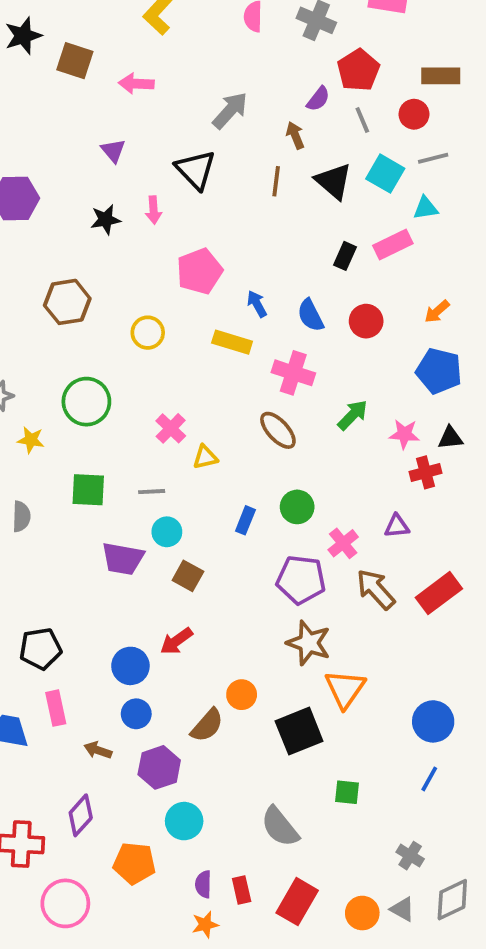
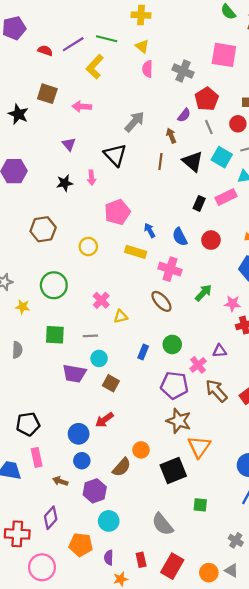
black star: (23, 36) -> (18, 114), moved, turned -30
purple triangle: (397, 526) -> (220, 351), moved
purple semicircle: (203, 884) -> (109, 558), moved

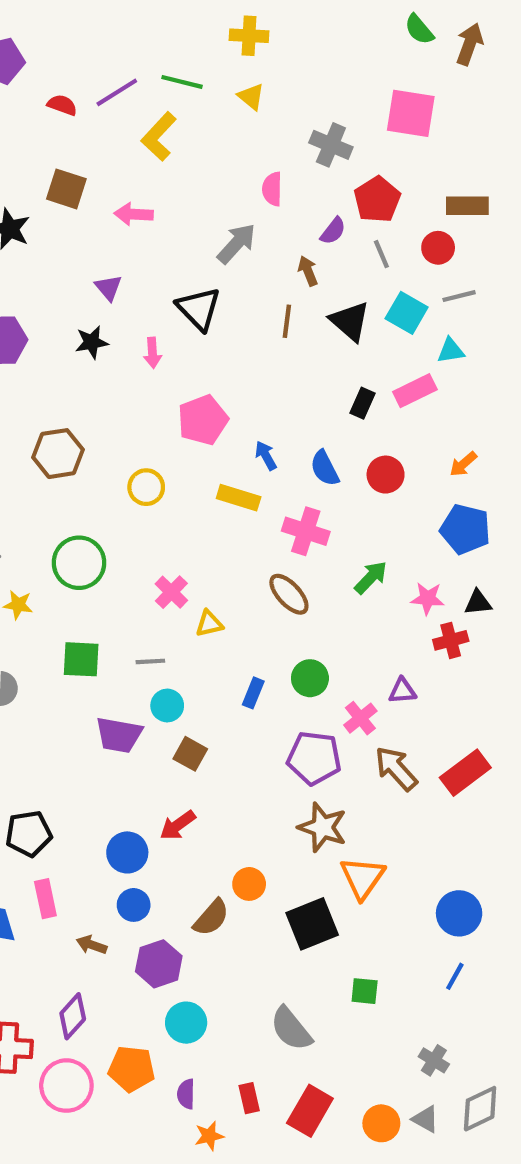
pink semicircle: (147, 69) -> (272, 189), moved
black star: (65, 183) -> (92, 342), moved
pink circle: (42, 567) -> (66, 1086), moved

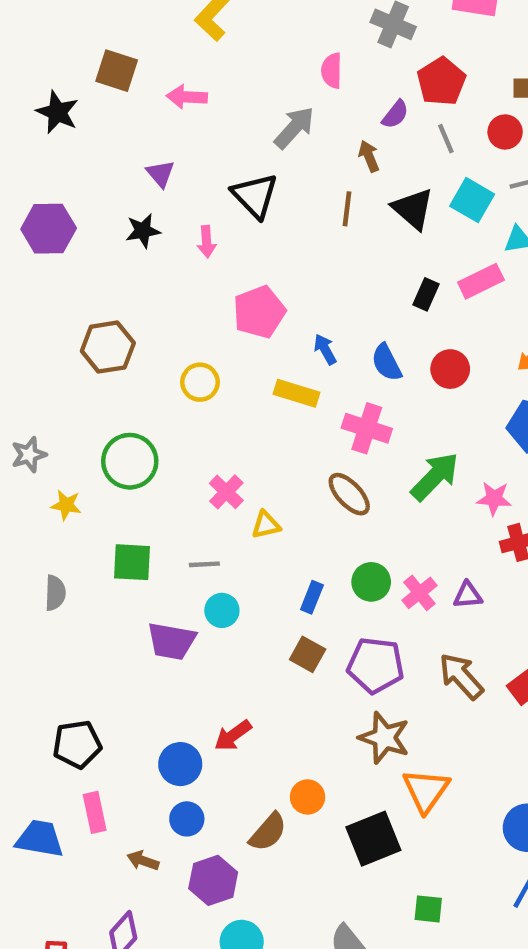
green arrow: (371, 577) -> (435, 477), size x1.4
pink cross: (360, 718) -> (419, 593), moved
brown square: (190, 754) -> (308, 654), moved

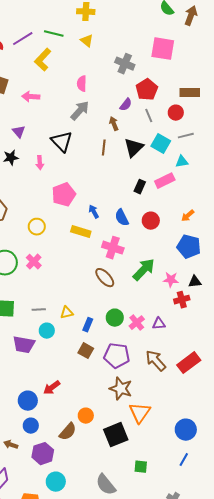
pink semicircle: (332, 71) -> (82, 84), moved
black triangle: (413, 209) -> (134, 148), turned 35
pink cross: (226, 492) -> (34, 262), moved
yellow triangle: (266, 525) -> (67, 313), moved

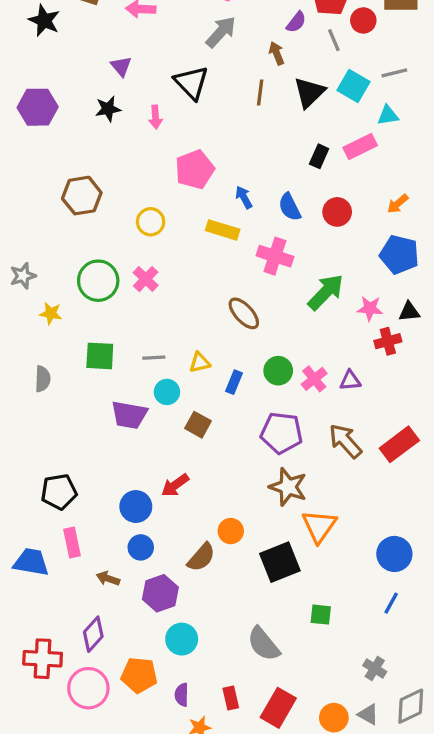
red circle: (176, 113) -> (363, 20), moved
brown ellipse: (105, 278) -> (244, 313), moved
brown square: (86, 351) -> (198, 425), moved

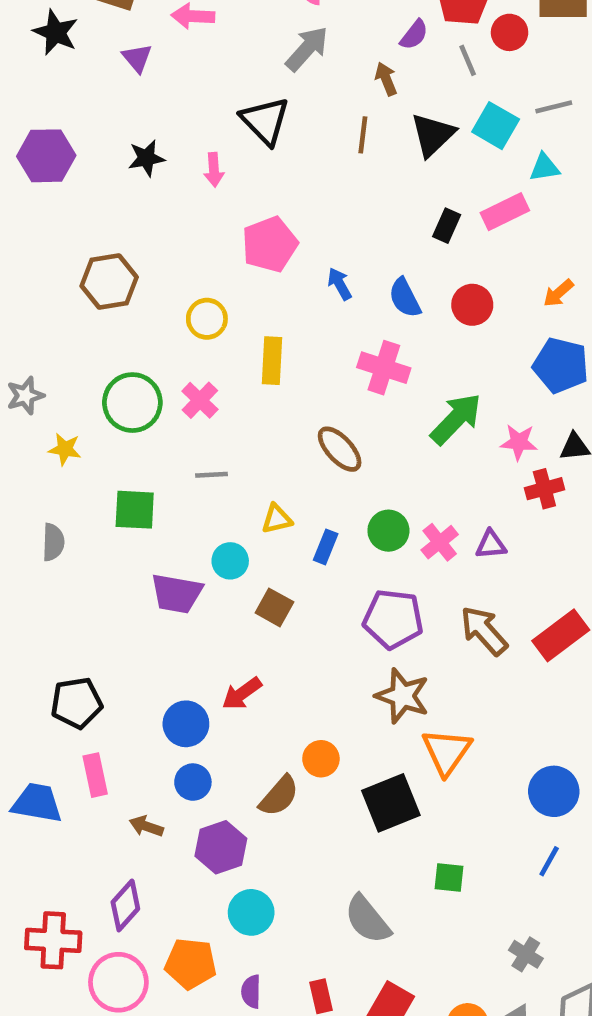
purple triangle: (121, 66) -> (137, 58), moved
yellow rectangle: (223, 230) -> (272, 361), moved, turned 76
gray line: (154, 358) -> (212, 475), moved

